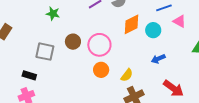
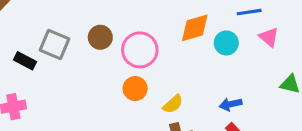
blue arrow: (158, 59) -> (231, 104), moved
black rectangle: (29, 75) -> (25, 61), moved

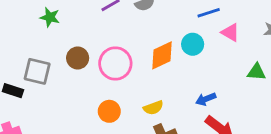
orange diamond: (195, 28) -> (162, 55), moved
orange circle: (135, 89) -> (109, 111), moved
yellow semicircle: (173, 104) -> (153, 108), turned 30

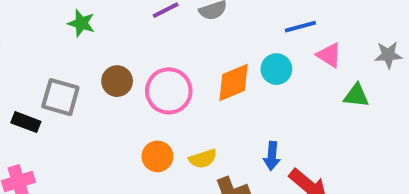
green triangle: (257, 72) -> (356, 96), moved
blue arrow: (206, 99) -> (272, 156), moved, turned -66
yellow semicircle: (153, 108) -> (203, 159), moved

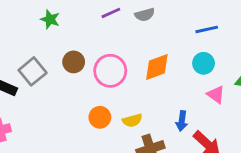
pink triangle: (329, 55) -> (216, 95), moved
cyan circle: (276, 69) -> (204, 63), moved
gray square: (60, 97) -> (33, 71), turned 32

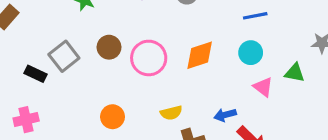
orange circle: (100, 117) -> (113, 117), moved
blue arrow: (182, 121) -> (225, 115), turned 66

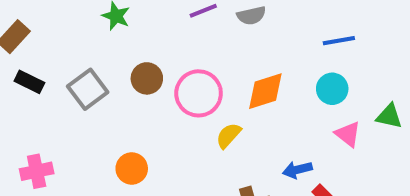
black rectangle: (36, 74) -> (29, 82), moved
yellow semicircle: (171, 113) -> (229, 136), moved, turned 145
orange circle: (113, 117) -> (132, 168), moved

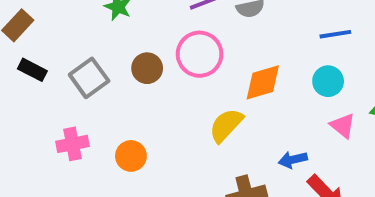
pink circle: (199, 93) -> (200, 54), moved
yellow semicircle: (229, 136) -> (226, 125), size x1.4
pink cross: (37, 171) -> (73, 144), moved

